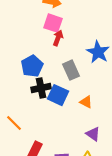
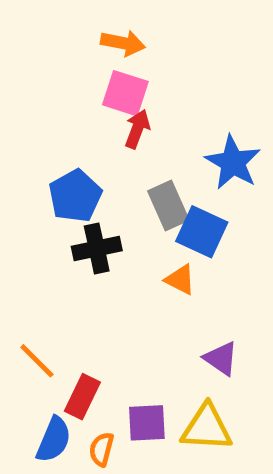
blue square: (58, 95) -> (202, 232), moved
orange triangle: (86, 102) -> (180, 280), moved
orange line: (14, 123) -> (37, 361), moved

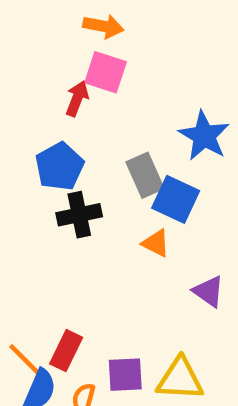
red arrow: (137, 129) -> (77, 99), moved
purple triangle: (221, 358) -> (209, 291), moved
orange line: (37, 361) -> (24, 359), moved

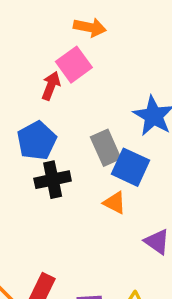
orange arrow: (103, 26) -> (90, 27), moved
pink square: (106, 72) -> (74, 65), turned 36

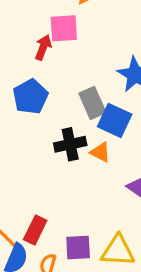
pink square: (74, 65) -> (64, 28), turned 32
black cross: (53, 180) -> (70, 144), moved

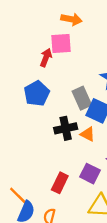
red rectangle: (35, 230) -> (60, 183), moved
purple square: (78, 247) -> (90, 174), moved, turned 30

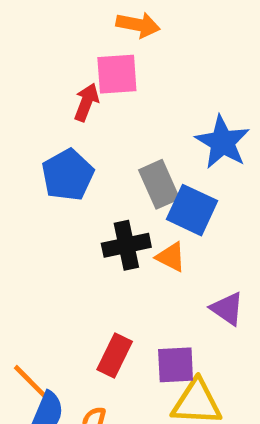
purple square: (90, 174) -> (176, 365), moved, turned -30

